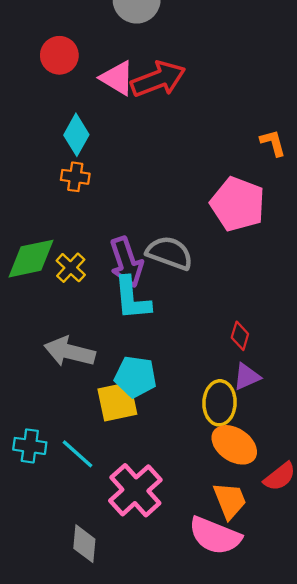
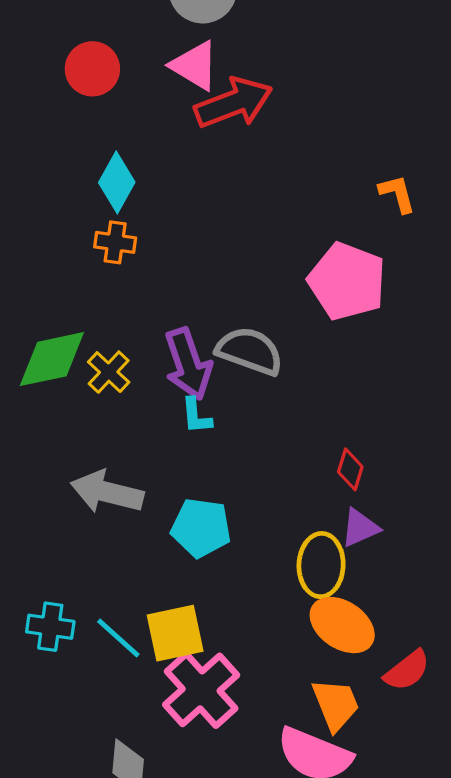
pink triangle: (117, 78) -> (195, 66), moved
cyan L-shape: (132, 298) -> (196, 416), size x0.6
yellow square: (117, 402) -> (175, 633), moved

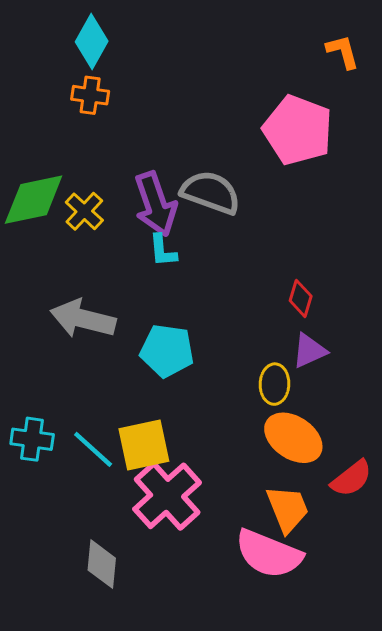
yellow ellipse: (321, 565) -> (274, 384), size x0.7

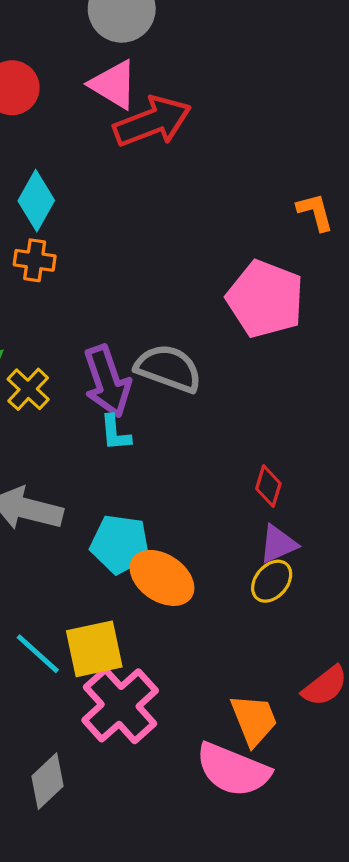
yellow ellipse: (274, 384) -> (272, 581), moved, turned 39
orange ellipse: (293, 438) -> (162, 578), moved
gray diamond: (102, 564) -> (48, 781), turned 42

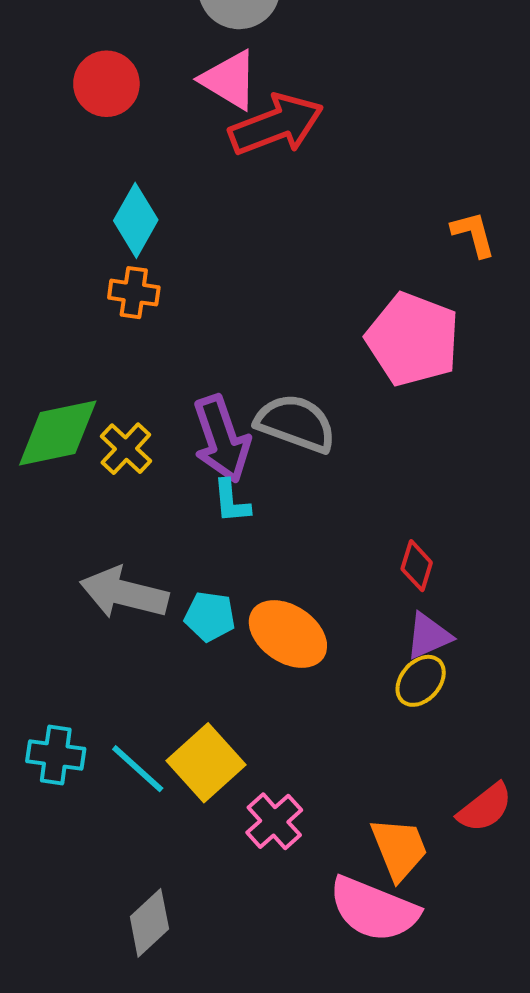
cyan pentagon: (120, 544) -> (210, 616), moved, size x0.7
orange ellipse: (162, 578) -> (288, 634), moved
yellow square: (94, 649) -> (206, 763), turned -30
pink cross: (120, 705) -> (274, 821), moved, size x0.6

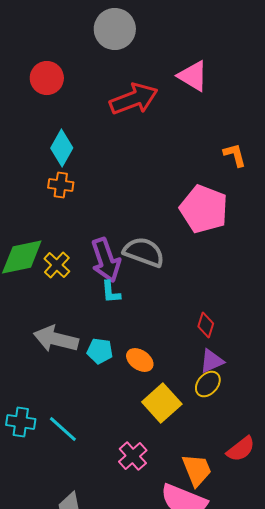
pink triangle: (229, 80) -> (193, 76), moved
orange ellipse: (288, 634) -> (140, 360), size x0.7
yellow square: (206, 763) -> (162, 403), moved

